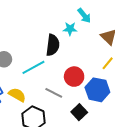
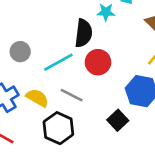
red circle: (74, 77) -> (98, 62), moved
gray line: (54, 93) -> (72, 95), moved

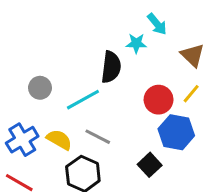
red circle: (98, 62) -> (159, 100), moved

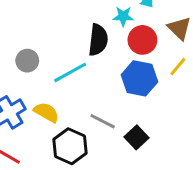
red circle: (159, 100) -> (142, 40), moved
blue hexagon: (176, 132) -> (139, 78), moved
gray line: (98, 137) -> (103, 121), moved

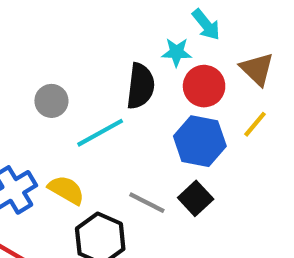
gray circle: (27, 61) -> (51, 101), moved
black square: (137, 137) -> (196, 198), moved

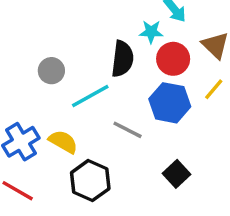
black square: (196, 198) -> (177, 174), moved
gray line: (147, 203) -> (127, 130), moved

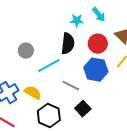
cyan star: (151, 32) -> (77, 21), moved
black square: (177, 174) -> (83, 109), moved

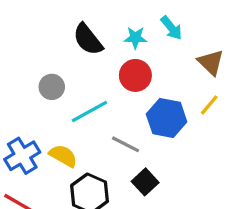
black semicircle: (68, 44) -> (88, 39), moved, turned 135
red circle: (98, 44) -> (135, 75), moved

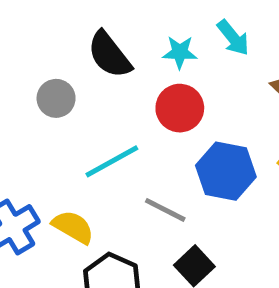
gray circle: (52, 87) -> (56, 98), moved

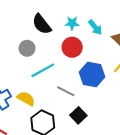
cyan arrow: (233, 38) -> (95, 27), moved
gray circle: (56, 98) -> (27, 48), moved

